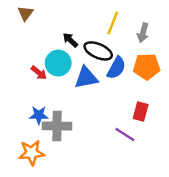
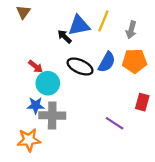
black ellipse: (98, 51) -> (80, 67), moved
cyan circle: (58, 63) -> (48, 83), moved
blue triangle: (86, 78) -> (79, 25), moved
red rectangle: (141, 112) -> (142, 102), moved

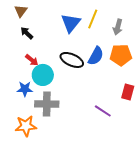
blue triangle: (79, 25) -> (71, 23), turned -40
black arrow: (64, 36) -> (27, 33), moved
blue star: (36, 105) -> (25, 89), moved

